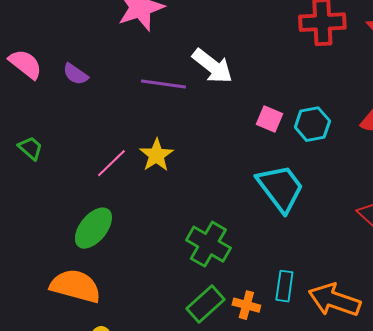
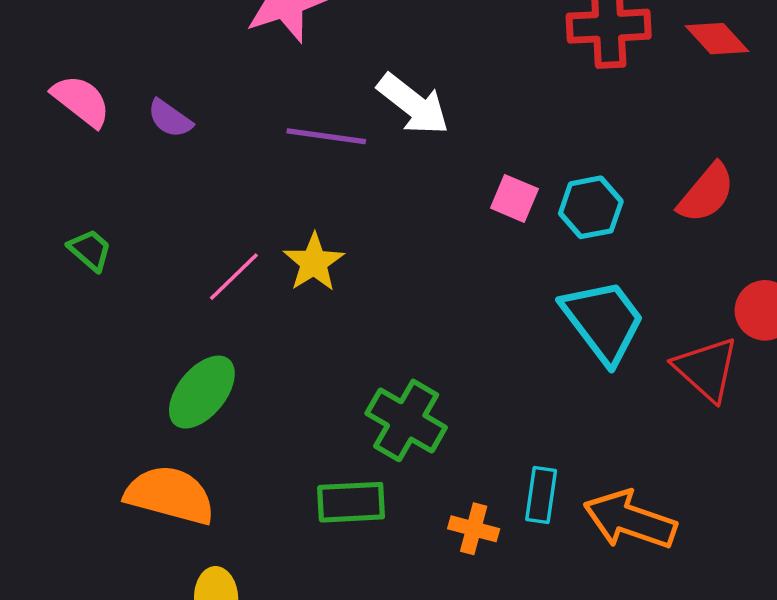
cyan trapezoid: (280, 188) -> (603, 321), moved
green rectangle: (205, 304) -> (351, 502), moved, turned 39

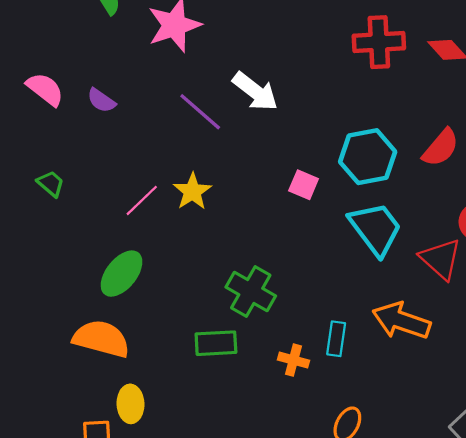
purple line: (326, 136) -> (200, 112), turned 33
pink square: (514, 198) -> (304, 185), moved
cyan hexagon: (591, 207) -> (368, 157), size x1.4
orange arrow: (630, 520) -> (401, 321), moved

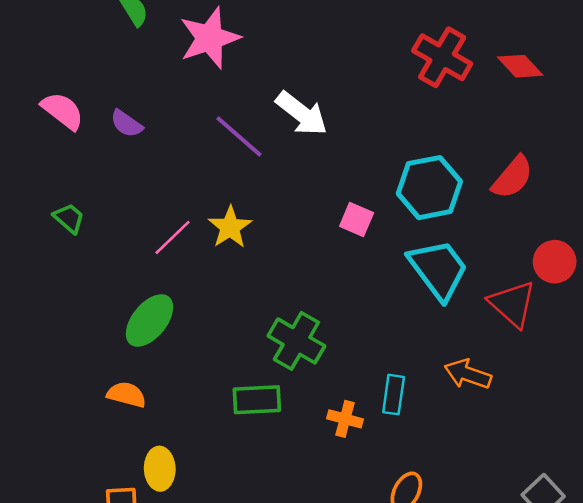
red cross: (379, 42) -> (442, 57), turned 33
orange arrow: (401, 321) -> (468, 374), size x0.7
orange semicircle: (101, 339) -> (127, 395), size x0.6

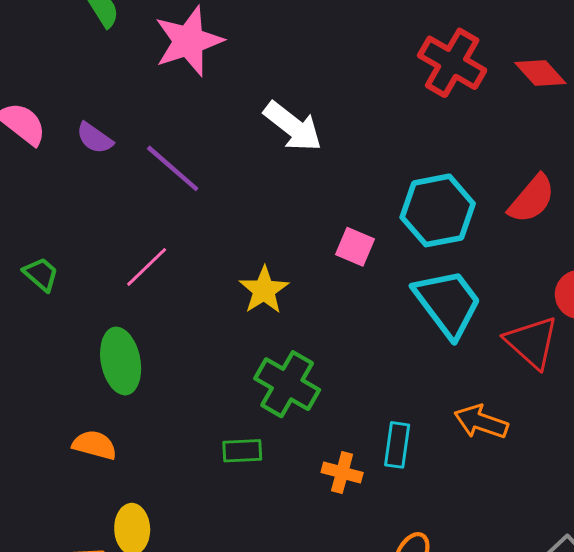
purple line: (239, 136) -> (173, 168), moved
green trapezoid: (69, 218) -> (41, 274), moved
yellow star: (230, 227) -> (264, 290), moved
green ellipse: (150, 320) -> (121, 361), turned -50
green rectangle: (257, 400) -> (242, 451), size x0.7

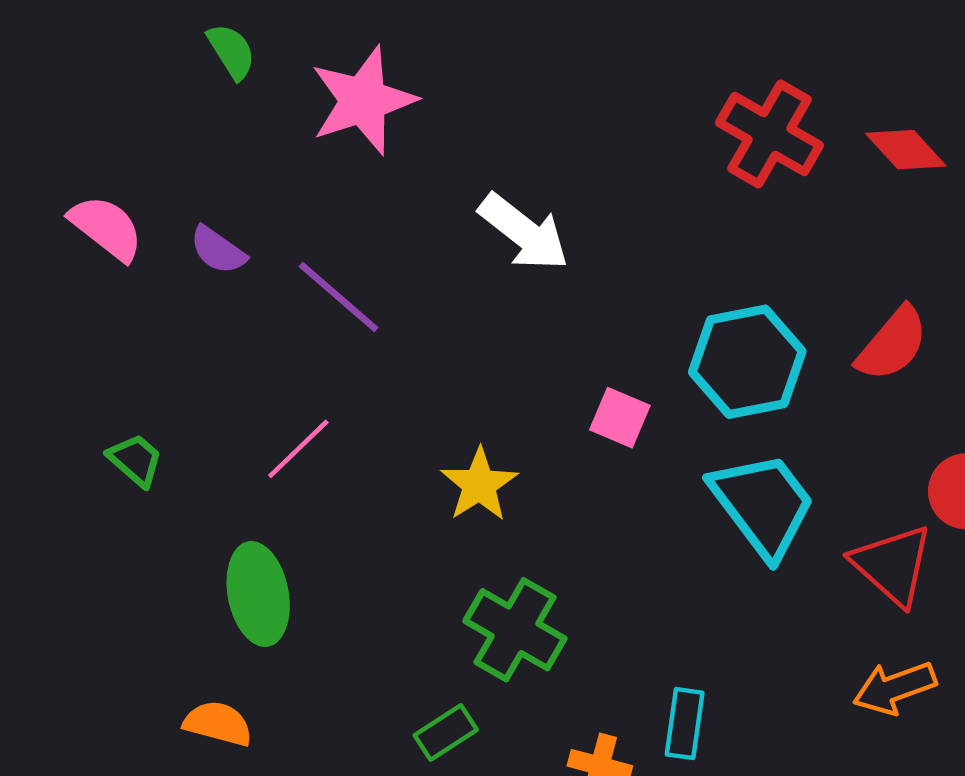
orange arrow: (481, 422) -> (895, 688), moved, turned -39
green rectangle: (242, 451) -> (446, 732), turned -30

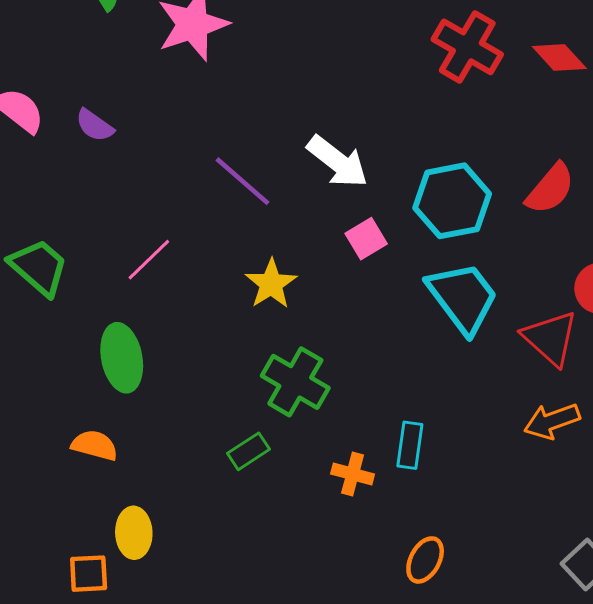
white arrow: (524, 232) -> (338, 162), moved
purple line: (339, 297) -> (242, 181), moved
pink square: (620, 418) -> (366, 239), turned 36
green trapezoid: (135, 460) -> (39, 267), size x1.6

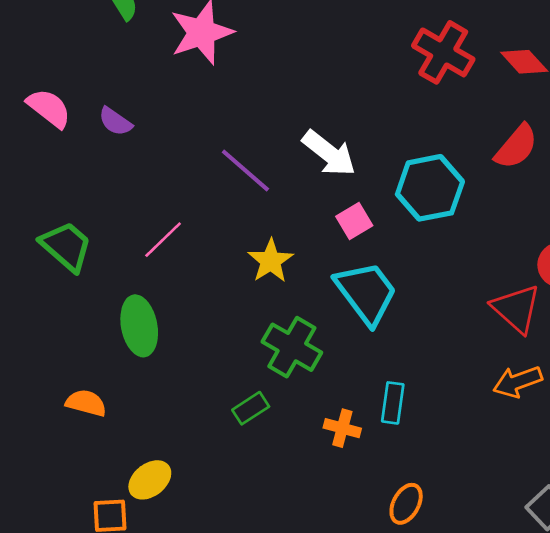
red semicircle: (550, 189) -> (516, 147), moved
cyan trapezoid: (463, 297) -> (366, 293), moved
orange semicircle: (95, 445) -> (86, 403), moved
yellow ellipse: (134, 533) -> (150, 480), turned 54

